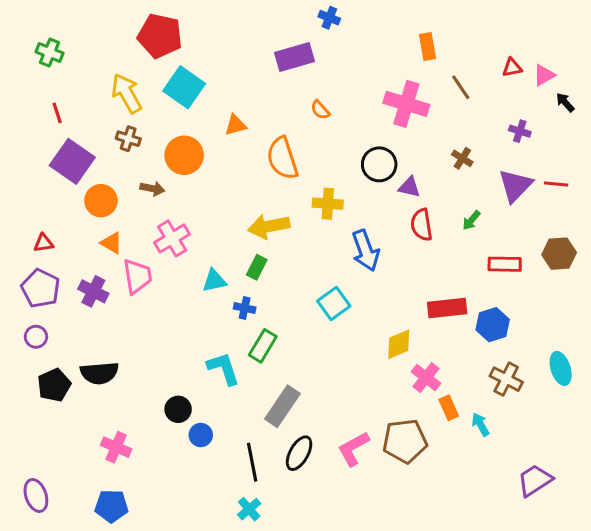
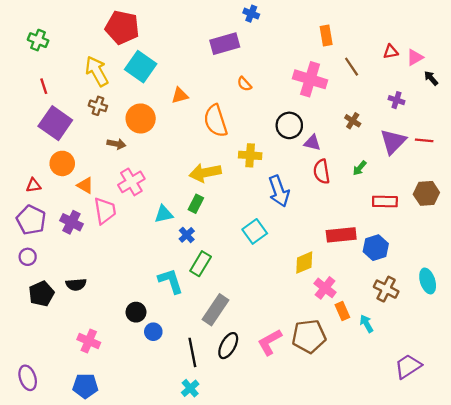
orange circle: (101, 201) -> (62, 163), moved
blue cross: (245, 308) -> (187, 235), turned 35
black semicircle: (99, 373) -> (76, 284), size x0.7

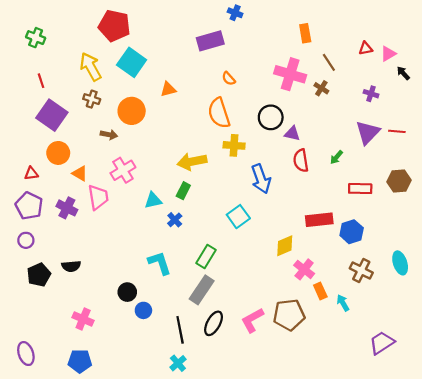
orange semicircle: (216, 121) -> (219, 113), moved
brown cross: (353, 121) -> (321, 88), moved
green rectangle: (201, 264) -> (206, 256), moved

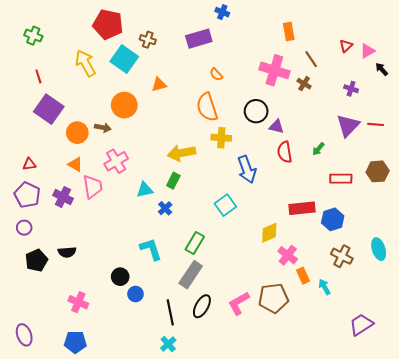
red triangle: (366, 48) -> (346, 46), turned -32
brown cross: (92, 99) -> (148, 40), moved
orange circle: (58, 153) -> (77, 133), moved

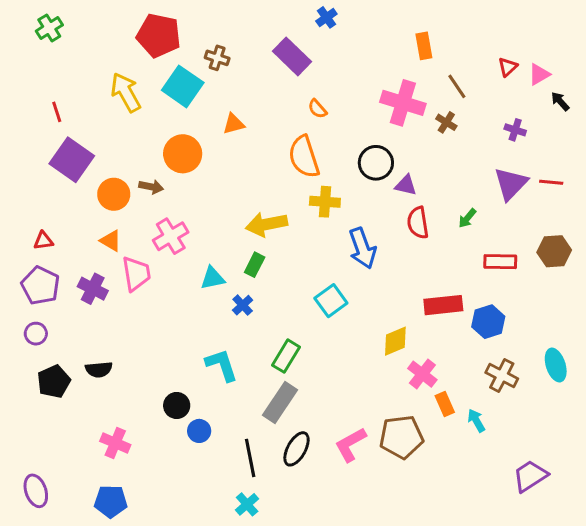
blue cross: (222, 12) -> (326, 17), turned 32
green cross: (33, 36) -> (49, 28), moved, turned 36
purple rectangle: (199, 39) -> (292, 56), turned 60

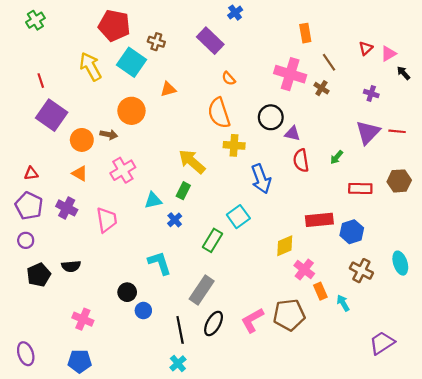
yellow arrow: (267, 224) -> (192, 162), turned 52
pink trapezoid: (136, 274) -> (107, 220), moved
green rectangle: (286, 356) -> (212, 240), moved

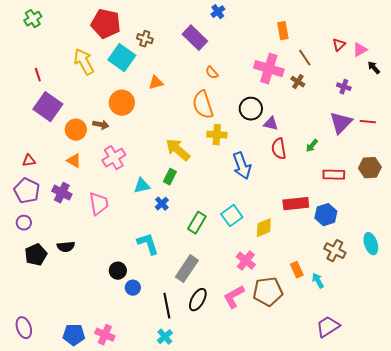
cyan square: (238, 217) -> (232, 216), moved
pink cross: (304, 270) -> (246, 261), moved
pink cross: (83, 319) -> (105, 335), moved
purple trapezoid: (382, 343) -> (328, 327), moved

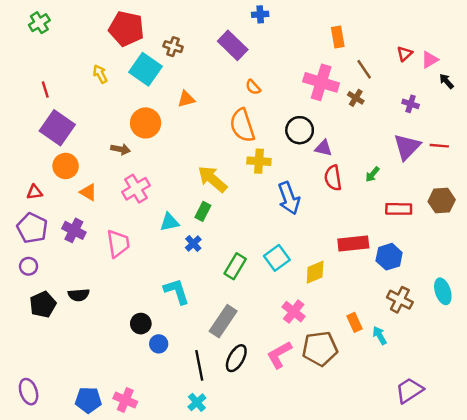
blue cross: (218, 12) -> (260, 14), turned 32
yellow arrow: (84, 62) -> (100, 74), size x0.6
orange circle: (76, 130) -> (66, 166), moved
purple trapezoid: (328, 327) -> (409, 390), moved

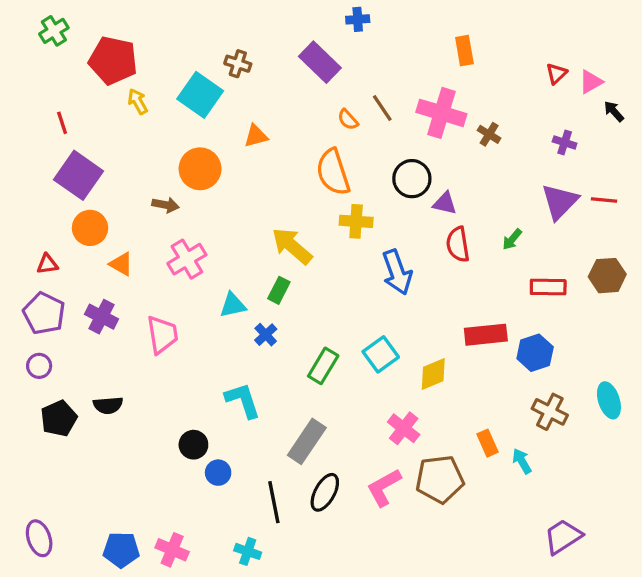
red pentagon: (126, 29) -> (113, 60), moved
brown line: (364, 69) -> (382, 108), moved
cyan cross: (197, 402) -> (248, 551), moved, turned -30

